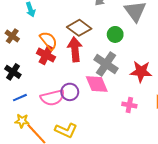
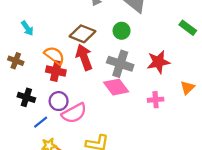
purple circle: (70, 92) -> (59, 101), moved

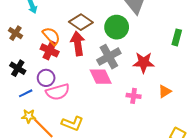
green rectangle: (188, 28) -> (177, 37), turned 56
green circle: (122, 31) -> (117, 27), size x1.5
gray cross: (120, 64) -> (109, 57), turned 30

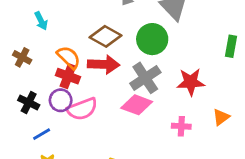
red arrow: (78, 44) -> (104, 64), turned 105
pink diamond: (101, 77) -> (137, 105), turned -40
purple circle: (46, 78) -> (61, 100), moved
pink semicircle: (58, 92) -> (82, 109), moved

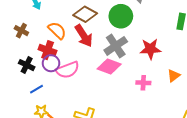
red arrow: (104, 64) -> (84, 36), turned 55
red cross: (68, 76) -> (48, 50), moved

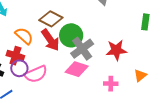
green circle: (121, 16) -> (71, 35), moved

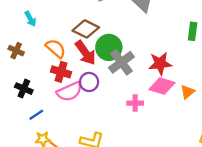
red cross: (15, 56) -> (61, 72), moved
purple circle: (19, 68) -> (89, 82), moved
pink diamond: (77, 69) -> (162, 86), moved
pink cross: (111, 84) -> (135, 103), moved

